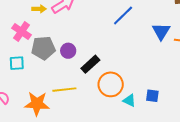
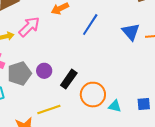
blue square: (152, 96) -> (144, 104), moved

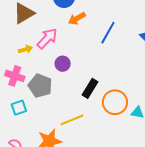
purple circle: (44, 71) -> (63, 64), moved
gray pentagon: (19, 73) -> (40, 86), turned -30

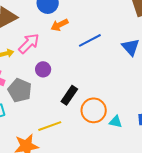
blue line: (108, 33) -> (90, 40), turned 30

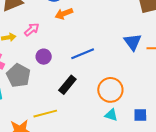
blue line: (90, 40) -> (83, 54), moved
pink arrow: (29, 43) -> (32, 29), size x0.7
orange circle: (94, 110) -> (110, 90), moved

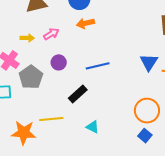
orange circle: (110, 90) -> (147, 111), moved
cyan triangle: (111, 115) -> (93, 127), moved
blue square: (140, 115) -> (145, 136), turned 32

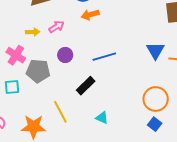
gray pentagon: (31, 77) -> (38, 71), turned -30
yellow line: (51, 119) -> (60, 112), turned 70

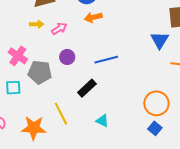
yellow arrow: (33, 32) -> (37, 24), moved
blue triangle: (155, 51) -> (160, 40), moved

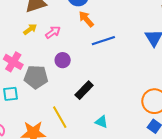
orange arrow: (93, 17) -> (86, 19), turned 66
yellow arrow: (37, 24) -> (30, 29), turned -32
blue line: (106, 60) -> (103, 41), moved

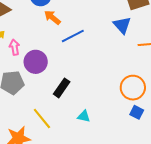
pink arrow: (53, 32) -> (14, 47), moved, turned -56
purple circle: (63, 60) -> (36, 62), size x1.5

